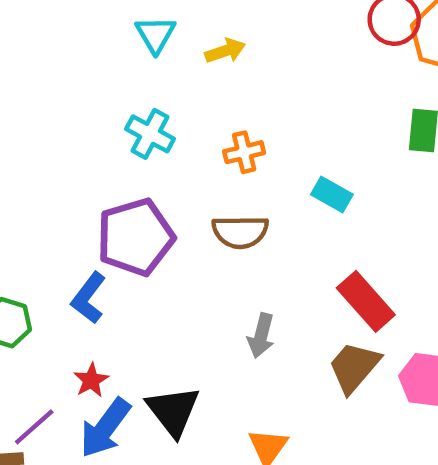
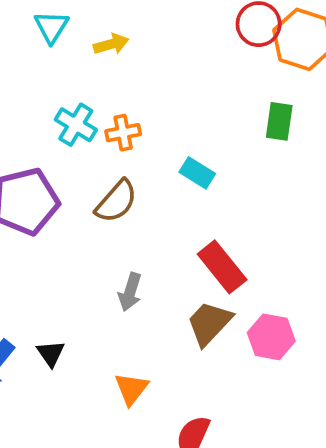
cyan cross: (150, 134) -> (76, 125), moved
brown semicircle: (240, 232) -> (116, 201), turned -51
black triangle: (173, 411) -> (51, 353), size x0.6

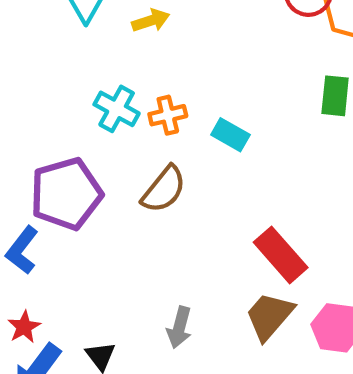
cyan rectangle: (197, 173) -> (230, 135), moved
gray arrow: (130, 292) -> (179, 327), moved

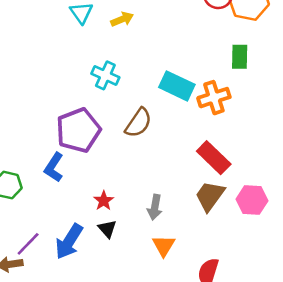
orange cross: (168, 115) -> (214, 98), moved, size x1.4
cyan rectangle: (230, 135) -> (177, 86), size x1.5
red star: (24, 327) -> (104, 201), moved

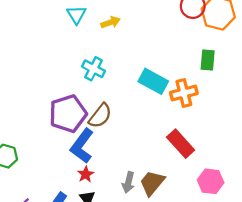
brown semicircle: (138, 123) -> (100, 116), moved
blue L-shape: (54, 167) -> (82, 146), moved, size x1.4
brown trapezoid: (210, 196) -> (152, 183), moved

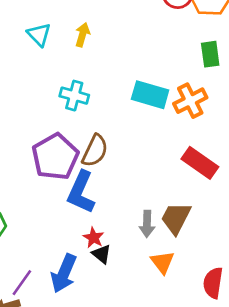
yellow arrow: (111, 22) -> (82, 35), turned -42
red star: (86, 174) -> (94, 238), moved

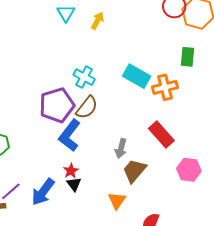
cyan cross: (74, 96) -> (84, 77), moved
gray arrow: (147, 224) -> (121, 148), moved

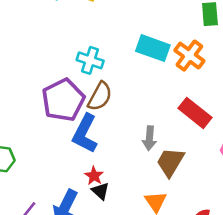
orange cross: (165, 87) -> (189, 56), turned -30

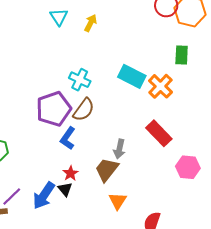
blue L-shape: (85, 134) -> (68, 138), size x0.7
brown trapezoid: (170, 162) -> (107, 170), moved
black triangle: (100, 191) -> (65, 189), moved

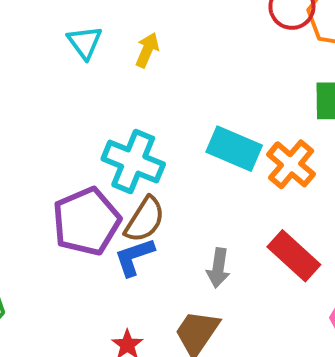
cyan cross: (80, 80) -> (133, 162), size x1.4
blue L-shape: (68, 138) -> (134, 257), moved, turned 40
gray arrow: (119, 149) -> (218, 268), moved

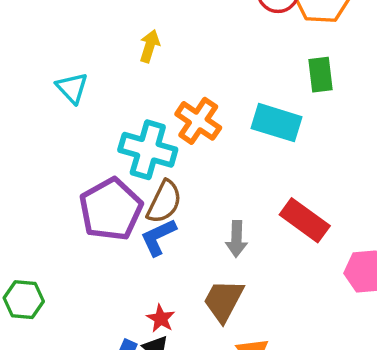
cyan triangle: (85, 42) -> (72, 88), moved
cyan rectangle: (234, 149) -> (276, 123), moved
orange cross: (291, 164) -> (198, 121), moved

